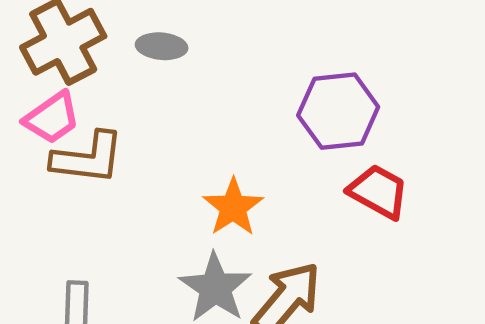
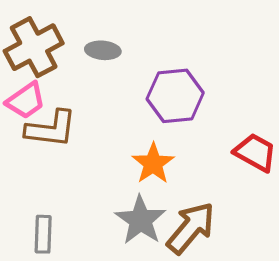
purple hexagon: (338, 111) -> (175, 96), moved

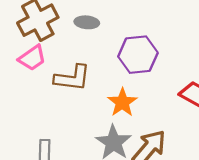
brown L-shape: (51, 129) -> (72, 78), moved

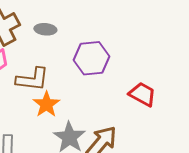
orange star: (122, 102) -> (46, 104), moved

